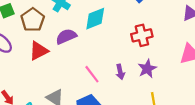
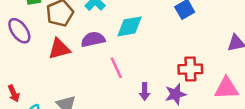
red cross: (142, 35) -> (190, 69), moved
pink line: (92, 74) -> (116, 68), moved

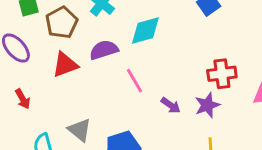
purple arrow: (145, 91) -> (171, 105), turned -49
red arrow: (14, 93) -> (23, 99), moved

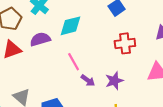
red cross: (222, 74) -> (125, 43), moved
pink line: (134, 81) -> (74, 62), moved

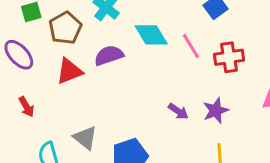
cyan diamond: (71, 26) -> (151, 35), turned 75
pink line: (74, 62) -> (191, 46), moved

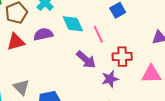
red cross: (229, 57) -> (122, 57), moved
purple arrow: (178, 111) -> (86, 60), moved, size x1.5

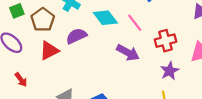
purple star: (110, 79) -> (170, 71), moved

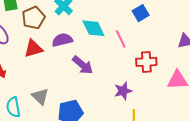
purple arrow: (128, 53) -> (83, 65), moved
purple star: (170, 71) -> (123, 91), moved

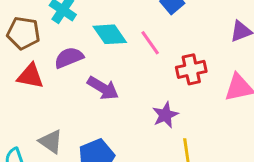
brown pentagon: (33, 18) -> (23, 33), turned -30
red triangle: (33, 48) -> (30, 76), turned 36

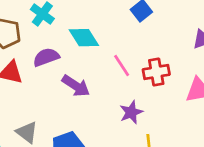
pink line: (150, 43) -> (122, 66), moved

